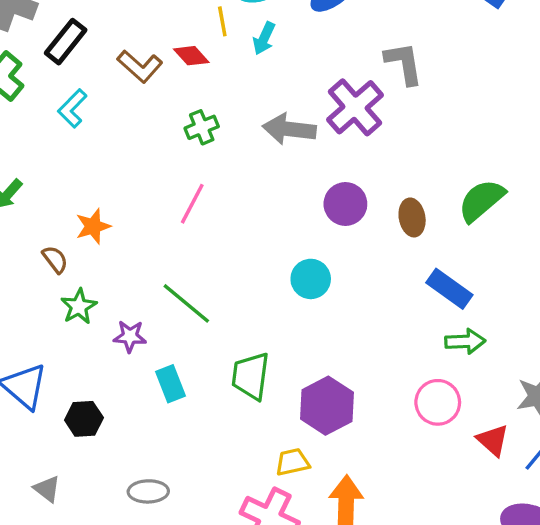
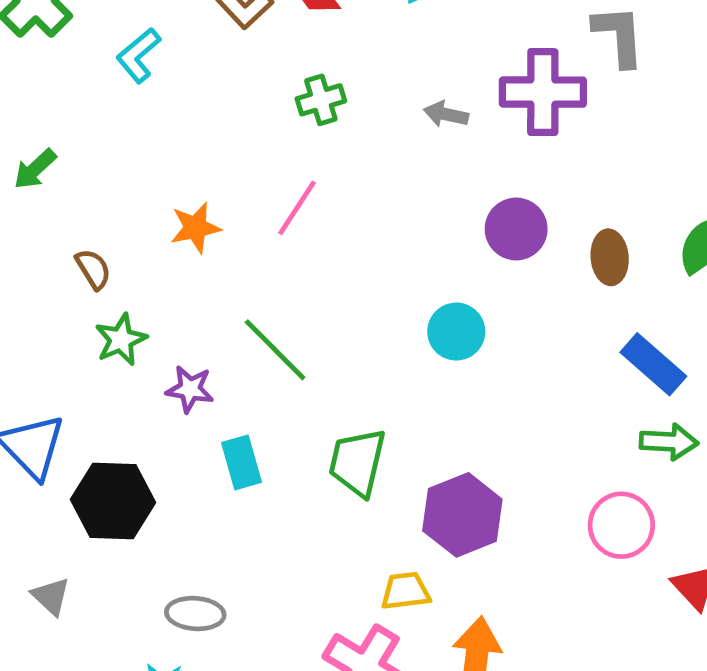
purple cross: (355, 107) -> (543, 92), turned 36
gray arrow: (289, 129) -> (446, 114), size x0.6
orange star: (93, 226) -> (195, 228), moved
black hexagon: (84, 419) -> (113, 501), size x1.5

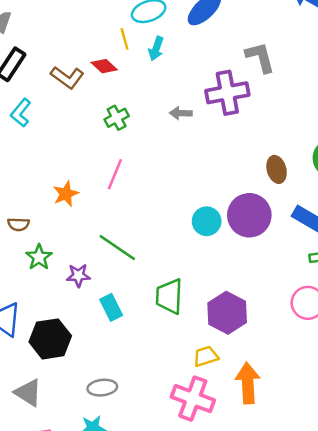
purple circle: (516, 229) -> (249, 215), moved, size x1.4
brown semicircle: (93, 269) -> (18, 224), turned 135
gray triangle: (51, 596) -> (28, 393), size x1.4

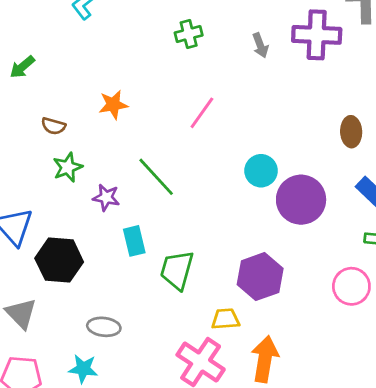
gray arrow: (181, 113) -> (260, 45), turned -125
pink line: (115, 174) -> (202, 113), moved
purple circle: (249, 215) -> (301, 200), moved
green trapezoid: (169, 296) -> (177, 270), moved

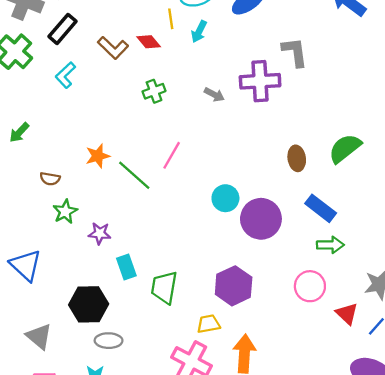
gray arrow: (260, 45) -> (214, 95), turned -36
green line: (156, 177) -> (134, 175), moved
black hexagon: (59, 260) -> (89, 304), moved

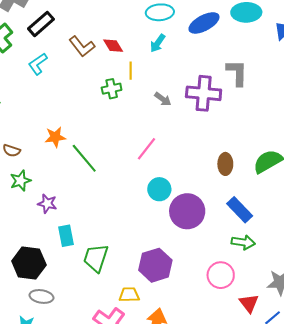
yellow line: (171, 19) -> (131, 71), moved
pink line: (172, 155) -> (147, 149), moved

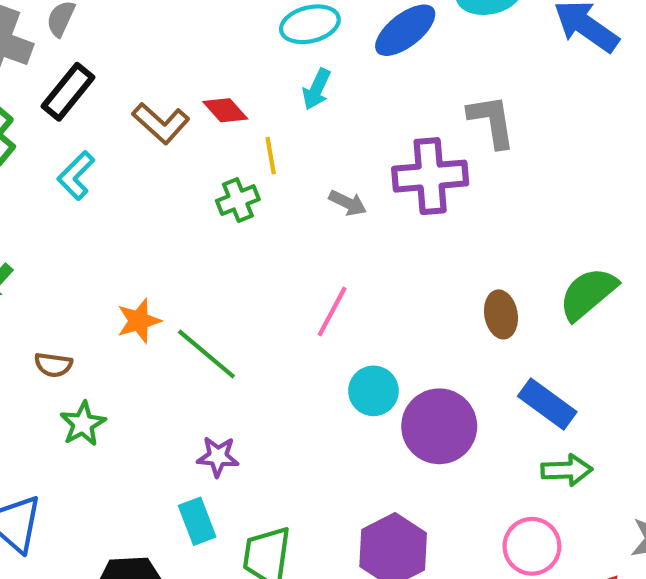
purple star: (47, 204) -> (218, 457), moved

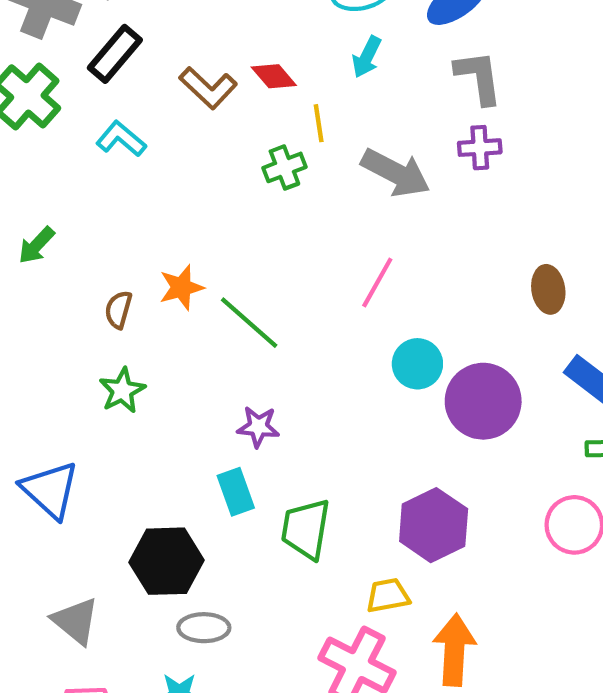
gray L-shape: (492, 121) -> (479, 77), moved
cyan L-shape: (76, 176) -> (121, 139), turned 84
purple cross: (430, 176) -> (480, 148), size x0.6
gray arrow: (348, 203) -> (396, 173), size x1.8
brown semicircle: (53, 365) -> (118, 310), moved, turned 96

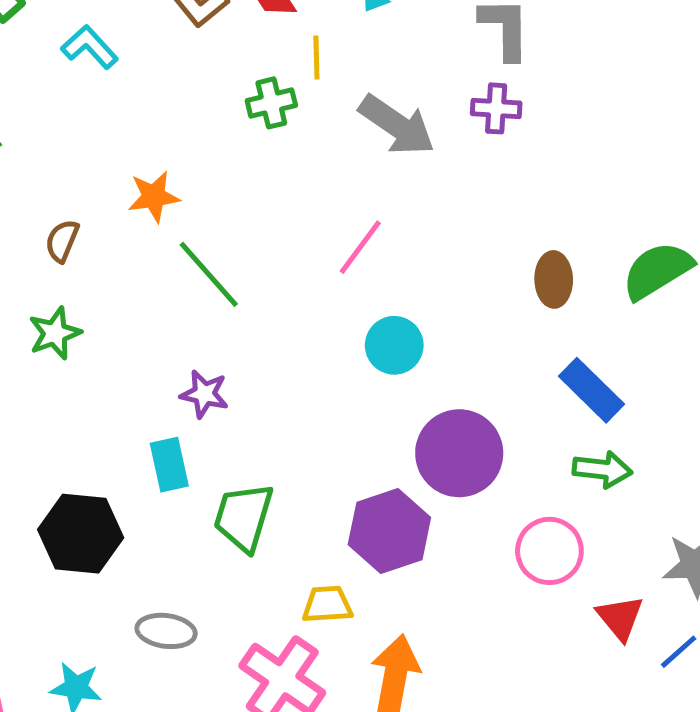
orange star: (181, 287) -> (154, 197), moved
purple circle: (483, 401) -> (459, 453), moved
gray ellipse: (204, 628) -> (166, 631), moved

